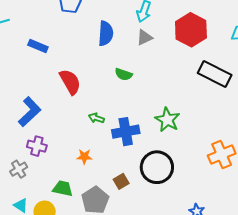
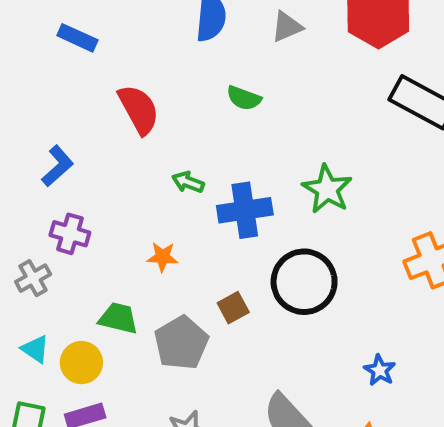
blue L-shape: (30, 112) -> (58, 166), size x0.7

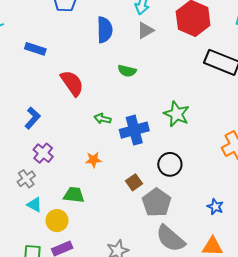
purple cross: (70, 234) -> (43, 153), turned 30
black circle: (304, 282) -> (170, 164), size x0.7
gray pentagon: (181, 343) -> (157, 202), moved
cyan triangle: (35, 349) -> (34, 205), moved

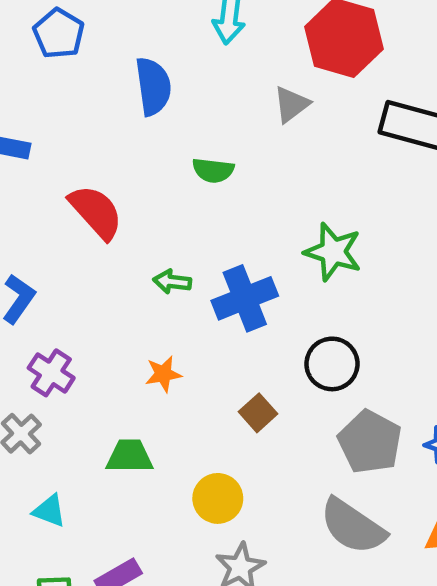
gray triangle: (145, 30) -> (291, 104), moved
gray pentagon: (157, 202) -> (370, 442), moved
cyan triangle: (34, 205) -> (49, 511), moved
yellow circle: (57, 221) -> (218, 498), moved

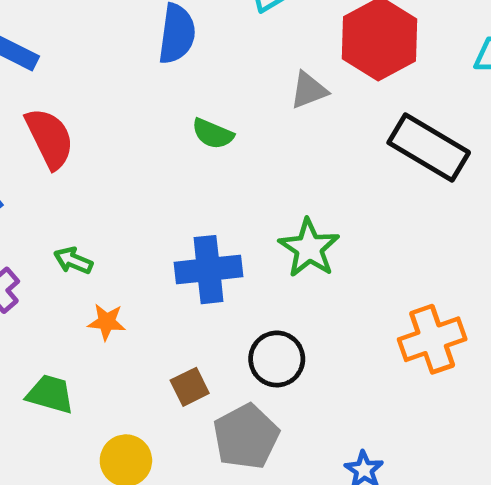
red semicircle: (96, 212) -> (50, 138), moved
green arrow: (172, 282) -> (73, 261), moved
gray pentagon: (370, 442) -> (246, 437), moved

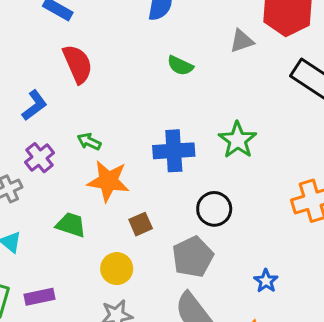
orange star: (107, 322) -> (108, 181), size x1.8
brown square: (190, 387) -> (141, 224), moved

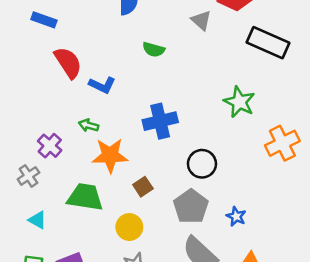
gray triangle: (242, 41) -> (201, 20), turned -50
blue L-shape: (34, 105) -> (102, 85), moved, turned 72
green star: (238, 140) -> (239, 102), moved
green trapezoid: (71, 225) -> (85, 197), size x1.4
blue star: (266, 281) -> (236, 216), moved

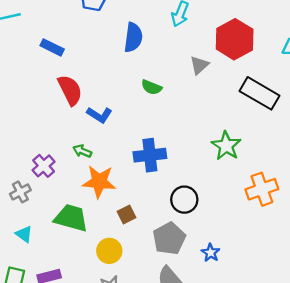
gray triangle: (201, 20) -> (199, 65), turned 30

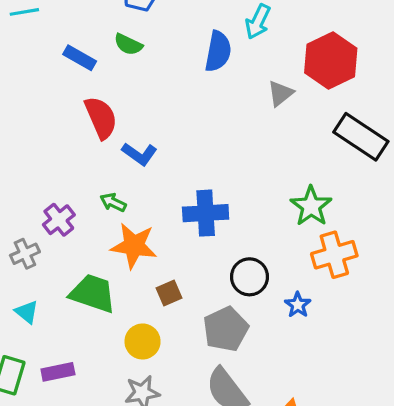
blue semicircle: (133, 37) -> (218, 51), moved
green semicircle: (152, 87) -> (128, 44), moved
orange cross: (262, 189) -> (334, 255), moved
blue star: (211, 253) -> (298, 305), moved

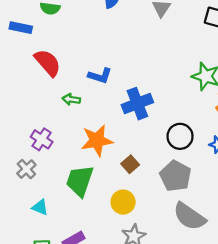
blue L-shape: (139, 154) -> (100, 76), moved
green arrow: (113, 202) -> (71, 99), moved
green trapezoid: (93, 293) -> (80, 181), turned -72

